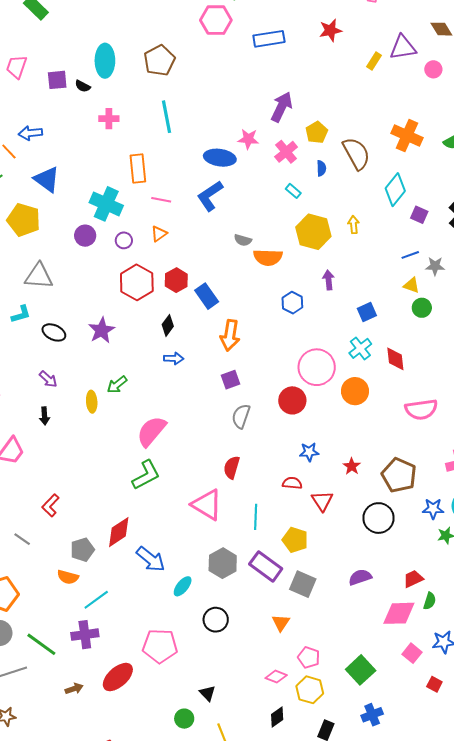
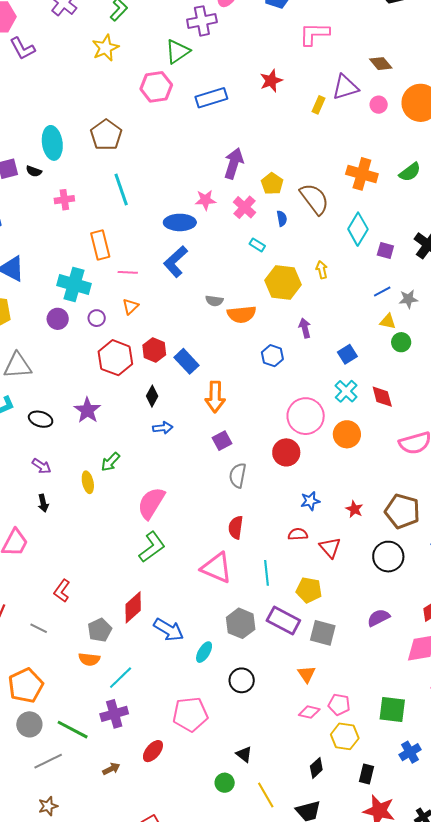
green square: (361, 670) -> (392, 709), turned -32
red ellipse: (118, 677) -> (153, 751), size x0.7
pink diamond: (276, 677) -> (309, 712), moved

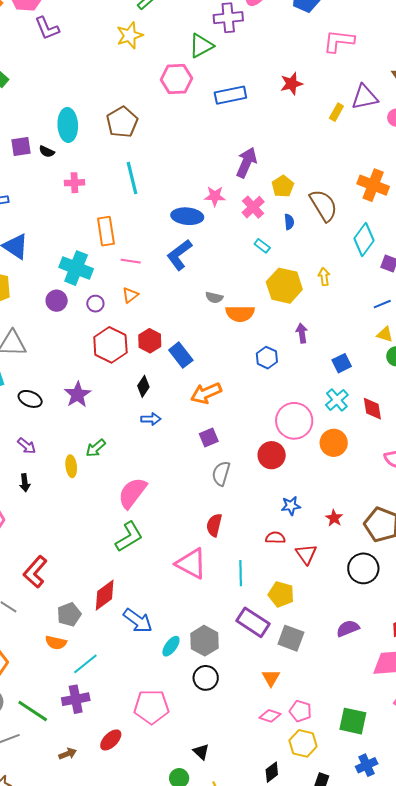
orange arrow: (215, 397) -> (206, 393), turned 60
red L-shape: (62, 591) -> (35, 572), size x1.4
gray hexagon: (241, 623) -> (204, 641), moved

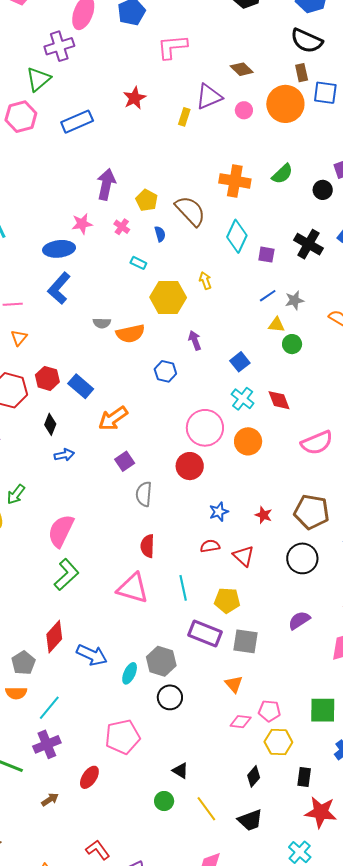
pink cross: (253, 207) -> (122, 227), size x0.7

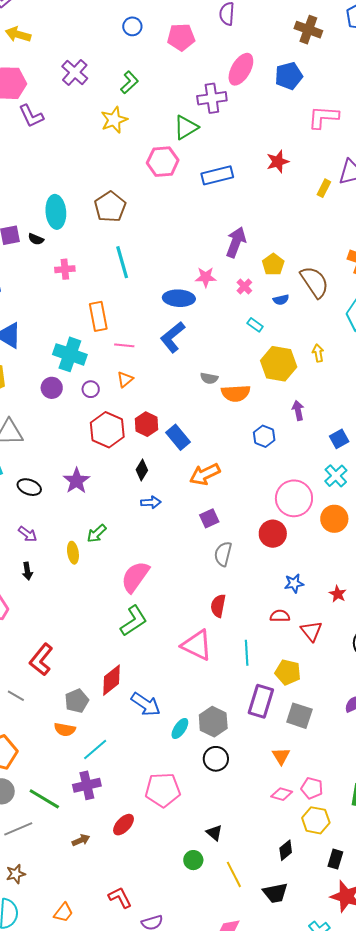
blue semicircle: (160, 234) -> (281, 300), turned 84
purple rectangle: (205, 633) -> (261, 701), turned 76

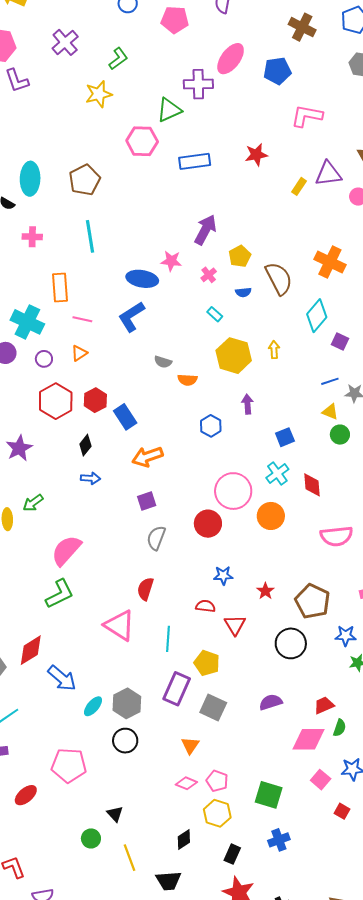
orange semicircle: (236, 393) -> (187, 380), size x0.7

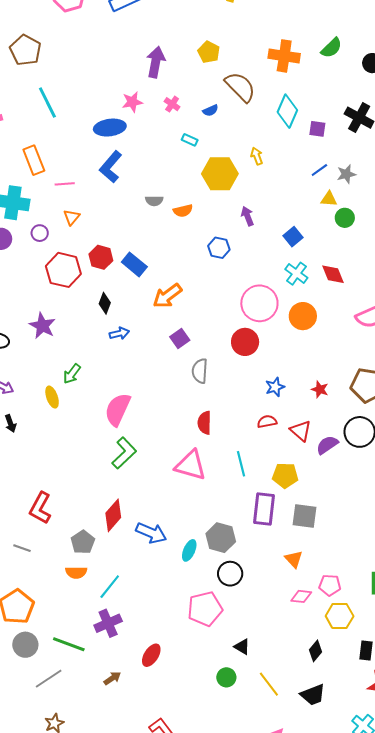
yellow pentagon: (240, 256) -> (209, 52), moved
purple semicircle: (271, 702) -> (327, 445), moved
pink pentagon: (69, 765) -> (205, 609), moved

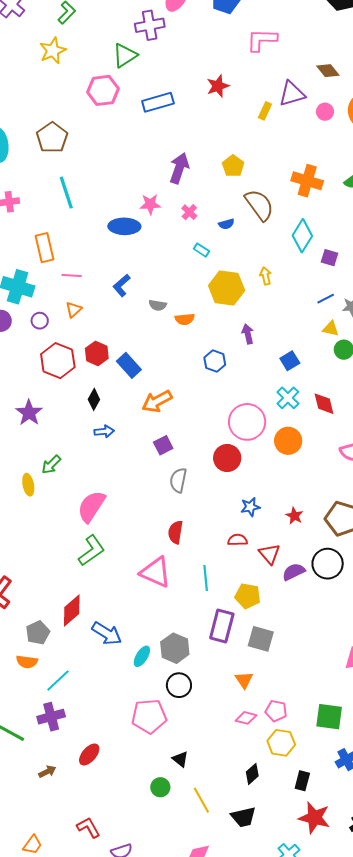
blue L-shape: (111, 167) -> (122, 285), moved, size x0.7

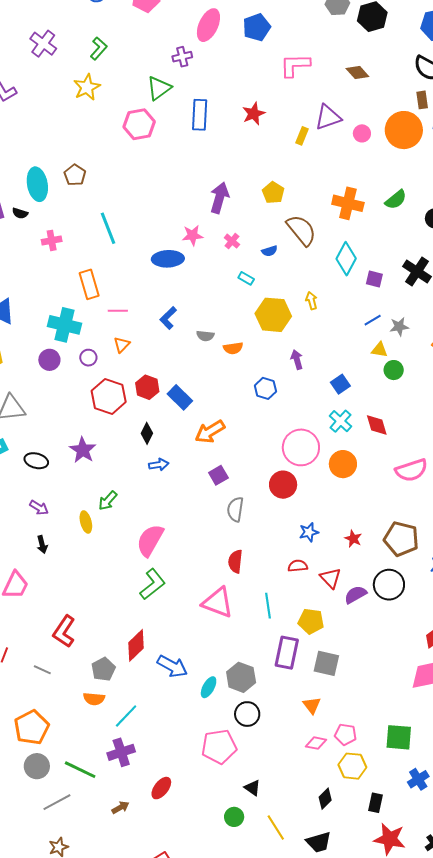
purple cross: (150, 25) -> (182, 57), size x0.7
brown diamond: (328, 71) -> (357, 73), moved
blue rectangle: (158, 102) -> (200, 115), moved, turned -68
brown pentagon: (52, 138) -> (75, 175), moved, size x0.7

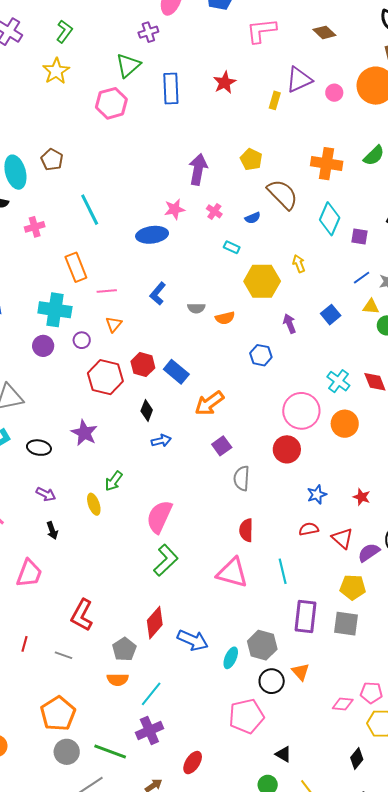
blue square: (340, 384) -> (331, 315), moved
yellow pentagon: (311, 621) -> (353, 587), moved
orange triangle: (312, 705) -> (301, 672), moved

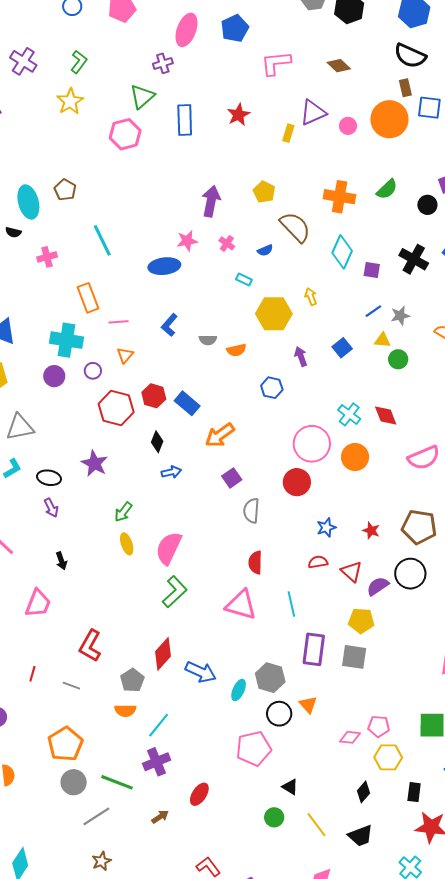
purple arrow: (46, 494) -> (51, 508), moved, turned 36
yellow ellipse: (94, 504) -> (127, 544), moved

